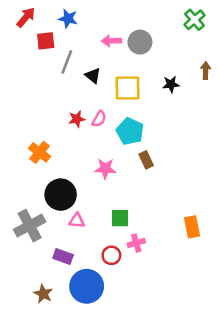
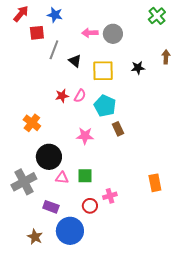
green square: (120, 218) -> (85, 176), moved

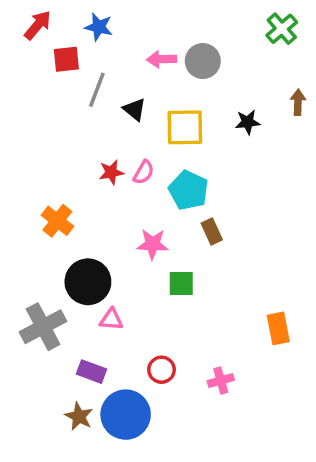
green square: (85, 176) -> (181, 284), moved
pink cross: (110, 196) -> (221, 380), moved
brown star: (35, 237) -> (79, 416), moved

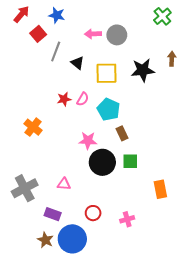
red square: (66, 59) -> (38, 34), turned -35
black star: (248, 122) -> (143, 70), size x1.6
black circle: (88, 282) -> (102, 162), moved
green square: (181, 284) -> (130, 161), moved

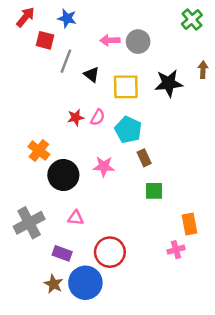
red square: (38, 34) -> (45, 40), turned -35
black circle: (102, 162) -> (63, 175), moved
red circle: (93, 213) -> (110, 252), size x1.6
pink cross: (127, 219) -> (176, 250), moved

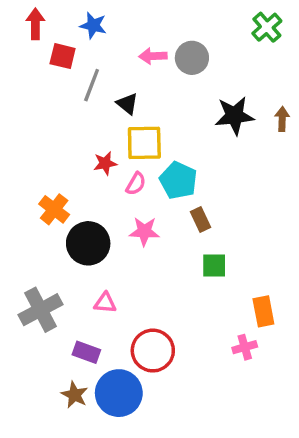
red arrow: (25, 17) -> (35, 24), turned -40
brown arrow: (203, 70) -> (282, 119), moved
yellow square: (126, 87) -> (144, 143), moved
pink semicircle: (98, 117) -> (136, 184), moved

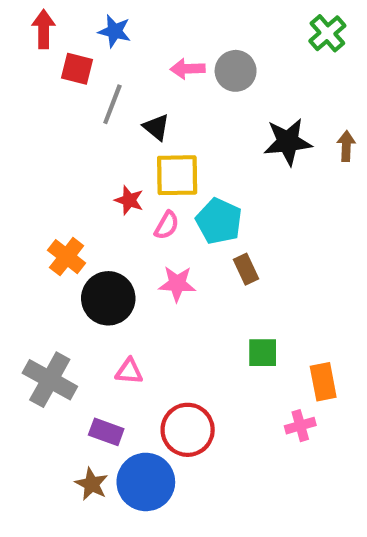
red star: (105, 163) -> (129, 200), turned 30
green square: (214, 265) -> (263, 353), moved
gray cross: (40, 310) -> (50, 380), turned -33

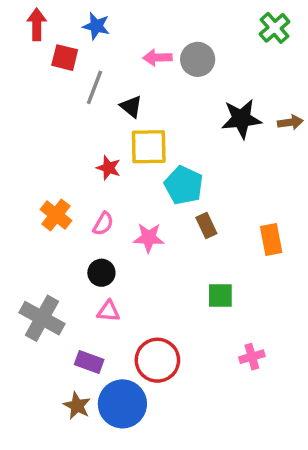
brown arrow: (346, 146) -> (290, 122), turned 80
pink semicircle: (167, 225) -> (103, 224), moved
black circle: (108, 298) -> (101, 273), moved, size x0.6
orange rectangle: (323, 382) -> (271, 239), moved

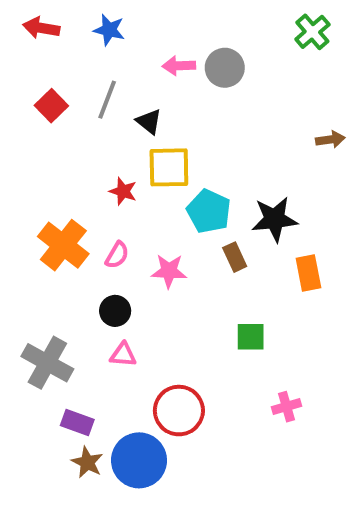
red arrow: (37, 24) -> (41, 28), turned -80
red square: (65, 58) -> (51, 106), moved, turned 32
black star: (241, 119) -> (275, 219), moved
orange cross: (56, 215) -> (63, 245), size x1.4
purple rectangle: (89, 362) -> (77, 423), moved

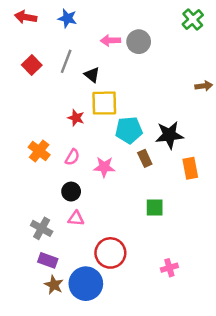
cyan pentagon: (209, 211) -> (129, 130), turned -30
orange cross: (63, 245) -> (39, 151), size x0.7
gray cross: (47, 363) -> (42, 228), moved, size x0.7
pink cross: (287, 407) -> (169, 268), moved

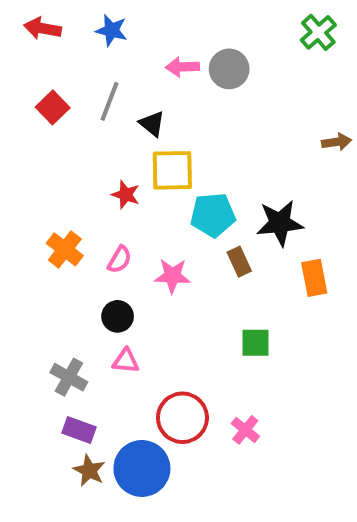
pink cross: (169, 268) -> (245, 430), moved, turned -35

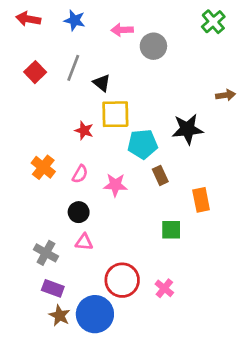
pink arrow: (182, 67) -> (122, 30), moved
black star: (280, 223) -> (187, 129), moved
orange rectangle: (314, 278) -> (201, 200), moved

